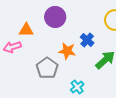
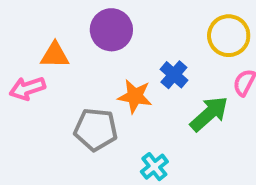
gray pentagon: (47, 68) -> (96, 129), turned -30

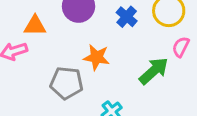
blue cross: (174, 75) -> (127, 17), moved

